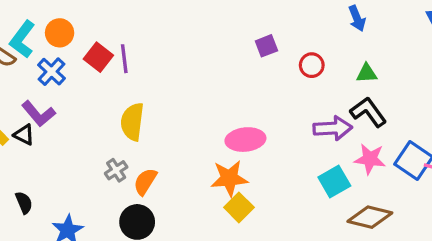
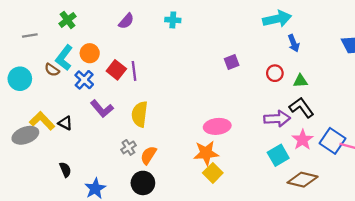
red circle: (312, 65) -> (275, 73), moved
purple L-shape: (39, 114) -> (102, 109), moved
pink star: (370, 159) -> (303, 140), turned 30

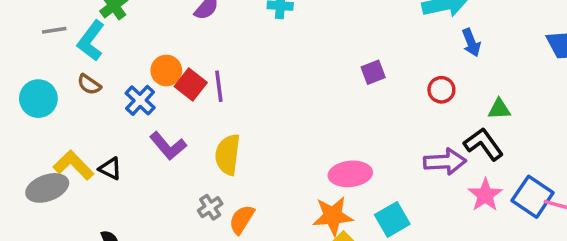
orange circle: (90, 53) -> (166, 71), moved
cyan L-shape: (64, 58) -> (91, 41), moved
green triangle: (300, 81) -> (499, 109), moved
cyan square: (278, 155) -> (392, 219), moved

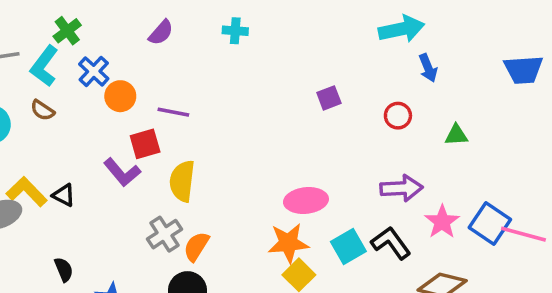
red square: (191, 85) -> (145, 144), moved, turned 36
purple line: (219, 86) -> (173, 112), turned -72
blue cross: (140, 100) -> (94, 71), moved
black L-shape: (483, 144) -> (391, 243), moved
gray cross: (210, 207) -> (165, 234), size x1.4

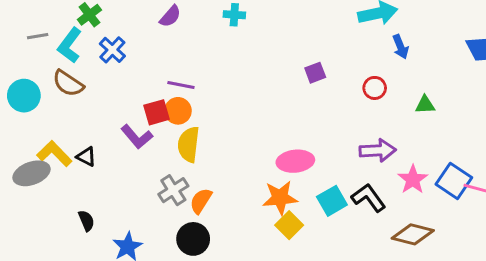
orange circle: (120, 96) -> (178, 111), moved
brown semicircle: (42, 110) -> (68, 83), size x1.5

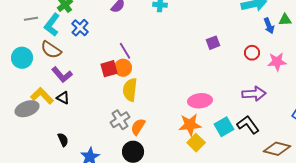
purple line: (181, 85) -> (125, 51), turned 48
green triangle: (425, 105) -> (285, 20), moved
purple L-shape: (137, 137) -> (62, 75), moved
pink star: (413, 179) -> (277, 62), moved, turned 30

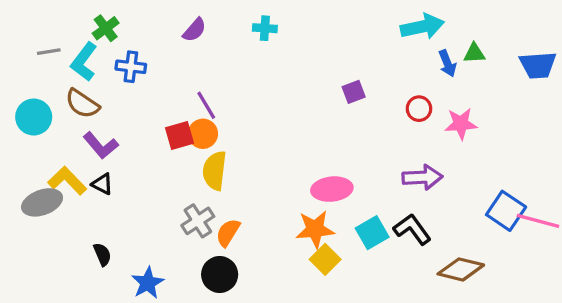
blue cross: (80, 28) -> (131, 67), turned -36

